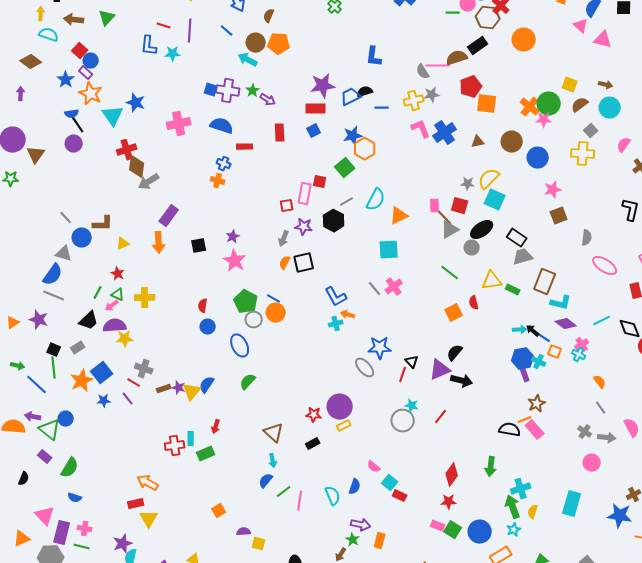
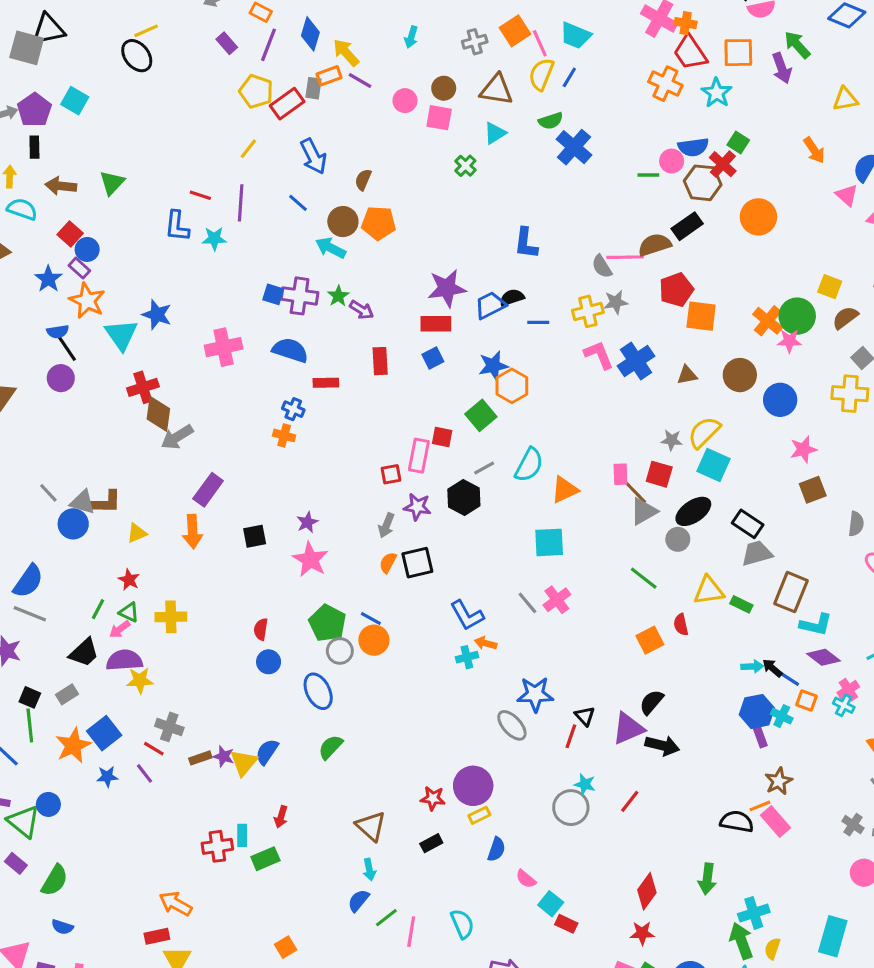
gray triangle: (64, 254) -> (82, 502), moved
blue semicircle: (355, 487) -> (496, 849), moved

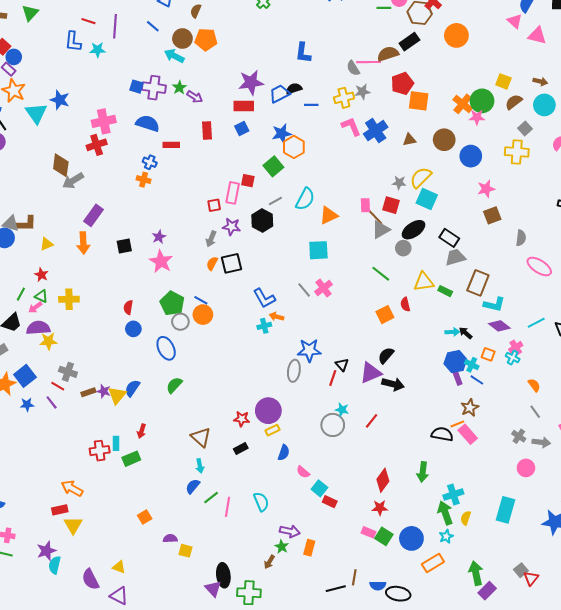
red cross: (143, 387) -> (97, 145), moved
blue line: (789, 679) -> (477, 380), moved
gray ellipse: (512, 725) -> (294, 371), turned 50

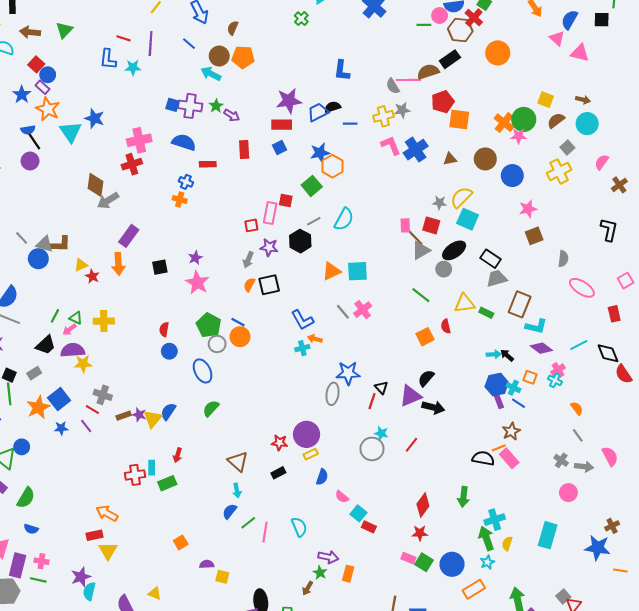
yellow cross: (517, 152) -> (559, 171), turned -30
orange triangle: (329, 215) -> (331, 271), moved
red star: (41, 275) -> (92, 276), moved

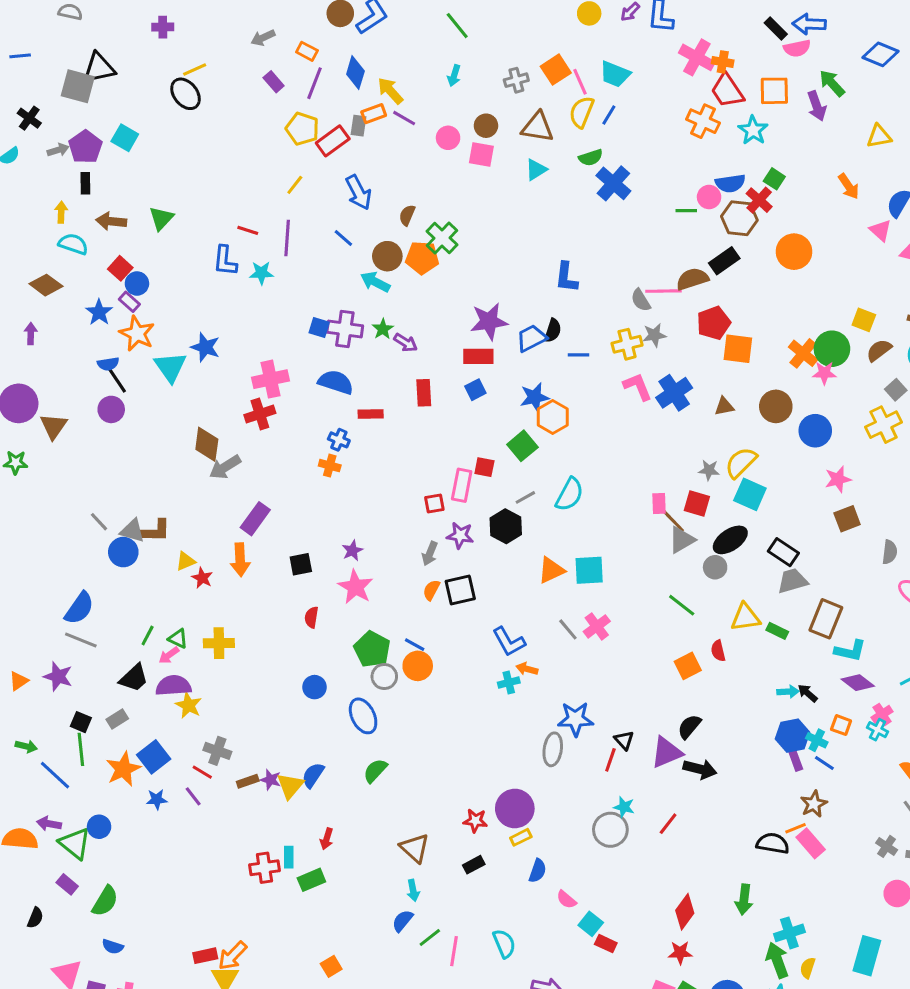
green cross: (301, 19) -> (442, 238), moved, size x1.5
black semicircle: (332, 107) -> (553, 331), turned 126
red semicircle: (164, 329) -> (311, 617), moved
yellow star: (83, 364) -> (189, 705), turned 30
orange arrow: (107, 513) -> (233, 956), moved, turned -75

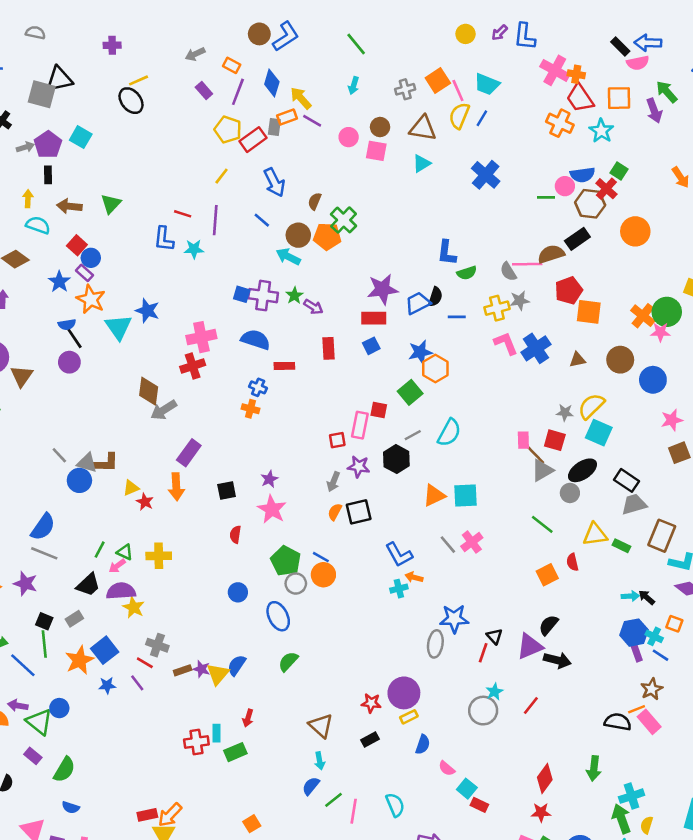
green semicircle: (591, 158) -> (467, 273), moved
cyan star: (624, 807) -> (494, 692), turned 30

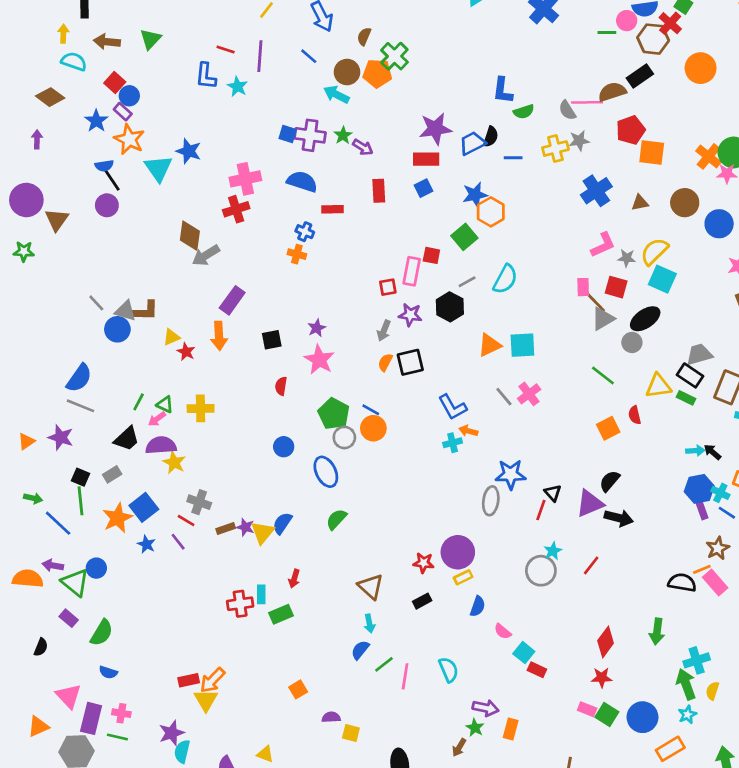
cyan star: (194, 249) -> (237, 87), turned 30
pink L-shape: (506, 343) -> (603, 245), moved, turned 88
black rectangle: (627, 480) -> (690, 375), moved
blue star: (107, 685) -> (146, 544), turned 30

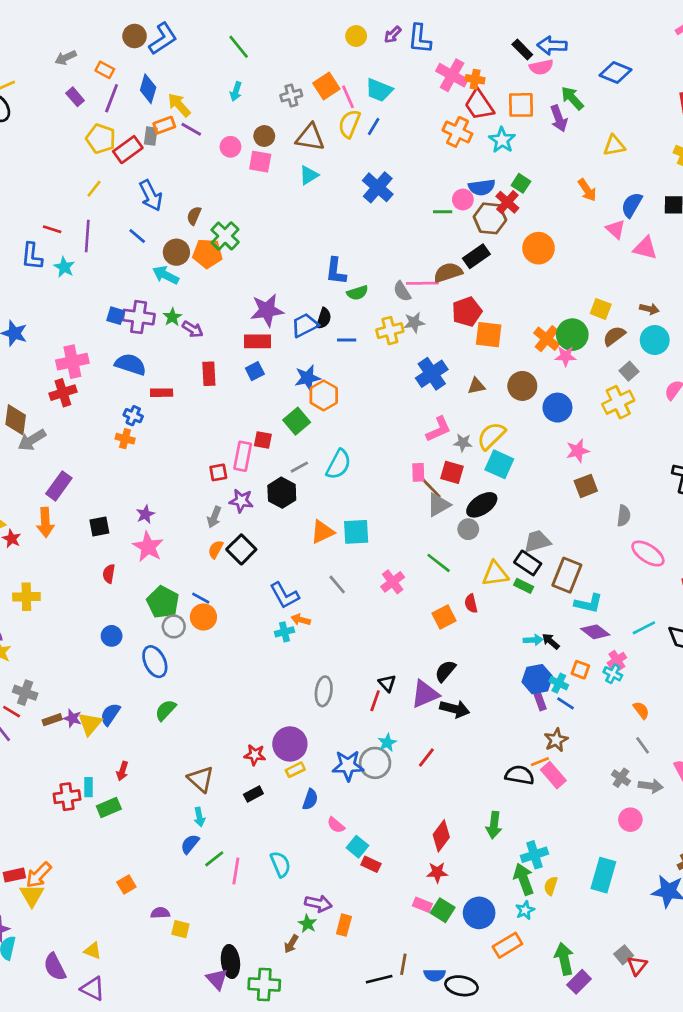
black square: (410, 362) -> (241, 549), turned -32
pink cross: (529, 394) -> (393, 582), moved
blue star: (511, 474) -> (348, 766), moved

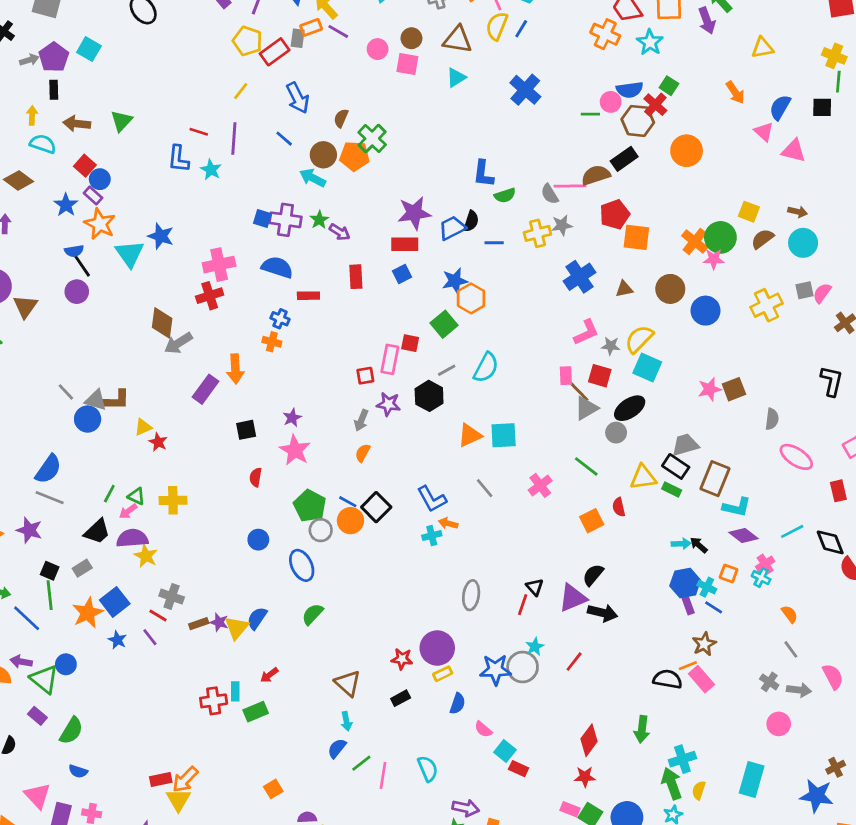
gray square: (629, 371) -> (804, 290), moved, turned 30
pink star: (578, 451) -> (710, 389), moved
orange arrow: (45, 522) -> (235, 369), moved
black square: (241, 549) -> (376, 507), moved
red arrow: (122, 771) -> (269, 675), turned 36

